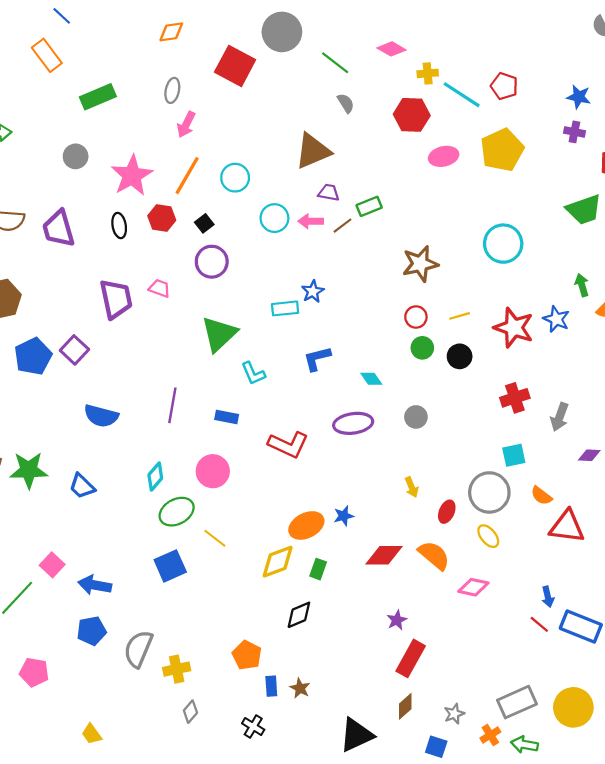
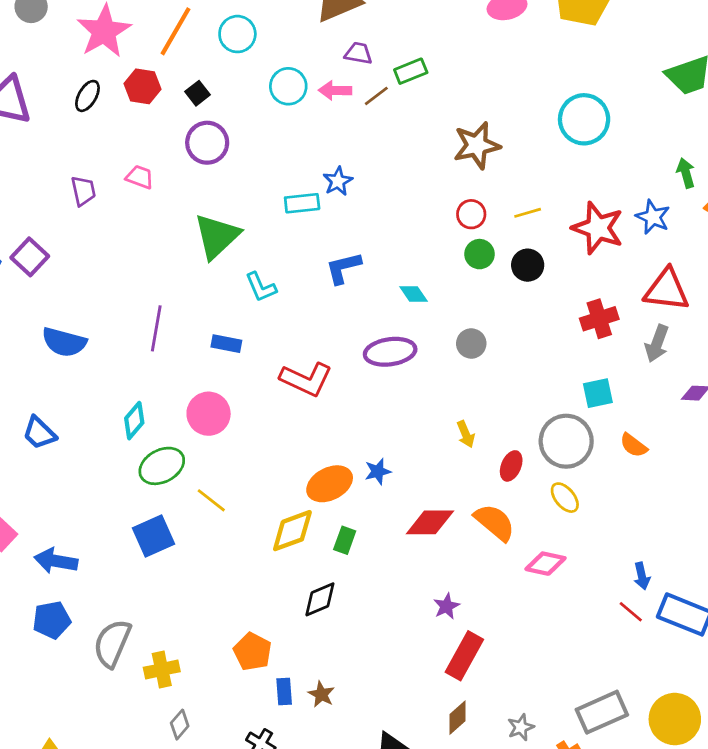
black ellipse: (119, 226) -> (87, 96), turned 40
purple trapezoid: (116, 299) -> (83, 191), size x0.6
red triangle: (567, 527) -> (667, 290), moved

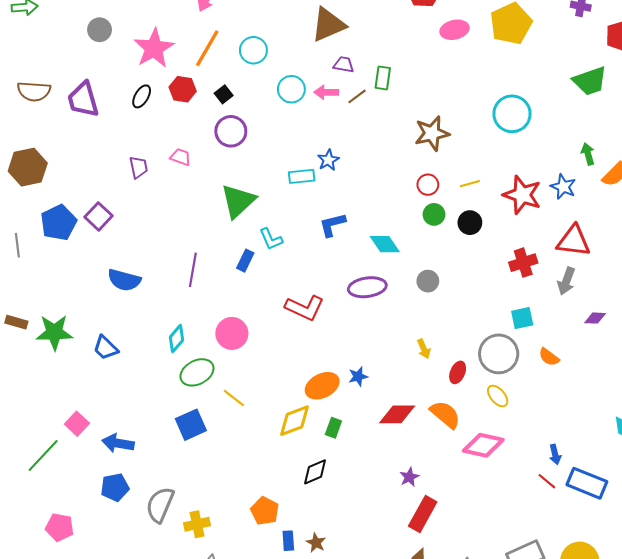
green rectangle: (411, 71) -> (383, 78), turned -60
cyan diamond: (413, 294) -> (385, 244), size x1.4
blue rectangle: (226, 344) -> (245, 261), moved, turned -75
pink diamond: (546, 564) -> (483, 445), size x1.4

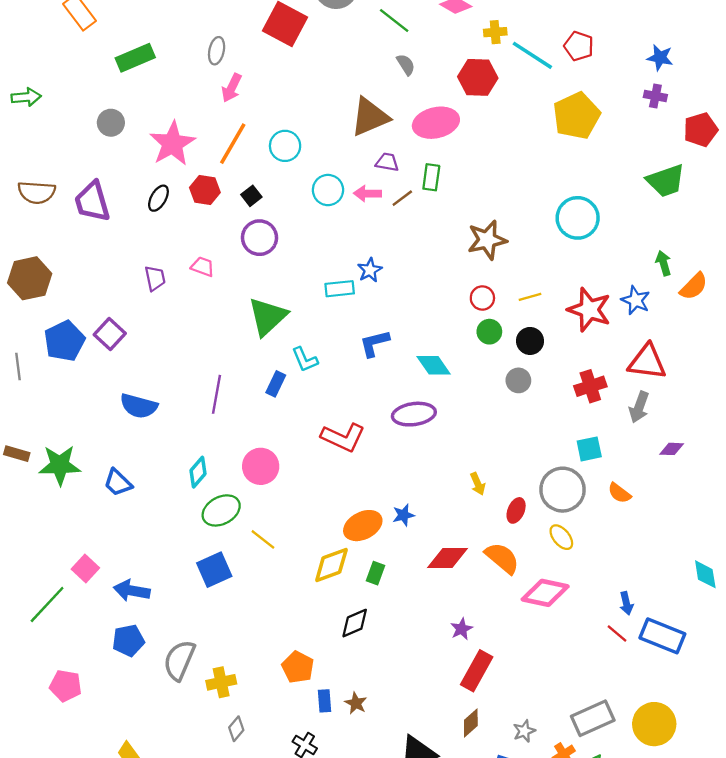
pink ellipse: (455, 30) -> (436, 123), moved, size x1.4
gray circle: (428, 281) -> (518, 380), moved

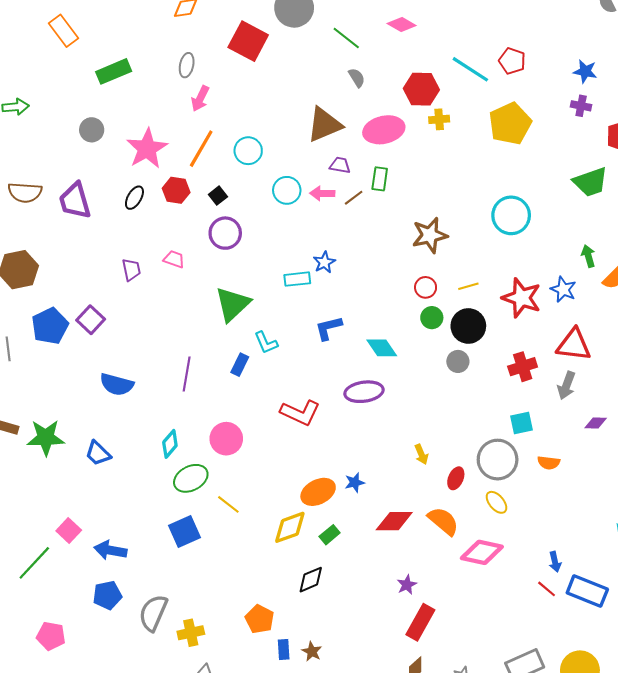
yellow cross: (495, 32) -> (439, 119), moved
black circle: (530, 341) -> (468, 326), size x1.4
orange semicircle: (619, 493) -> (549, 463), turned -30
green rectangle: (376, 573) -> (330, 535), turned 30

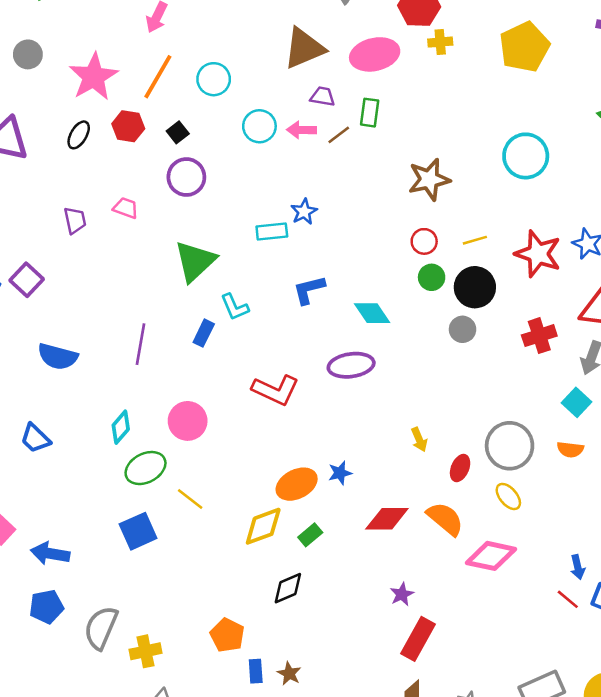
cyan square: (522, 423) -> (576, 402), moved, turned -35

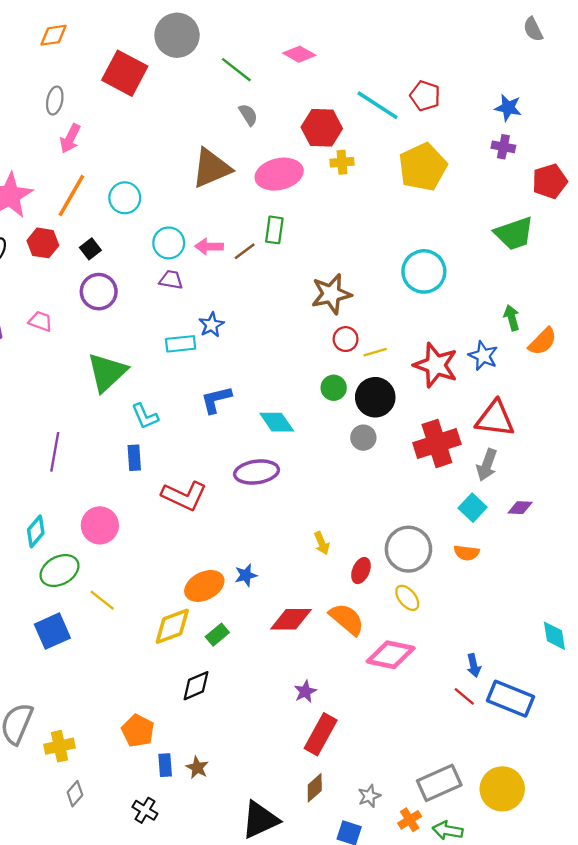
purple trapezoid: (323, 97) -> (171, 280), moved
red circle: (424, 241) -> (346, 339), moved
blue rectangle: (204, 333) -> (134, 458), moved, turned -30
red cross: (539, 336) -> (437, 444), size x1.4

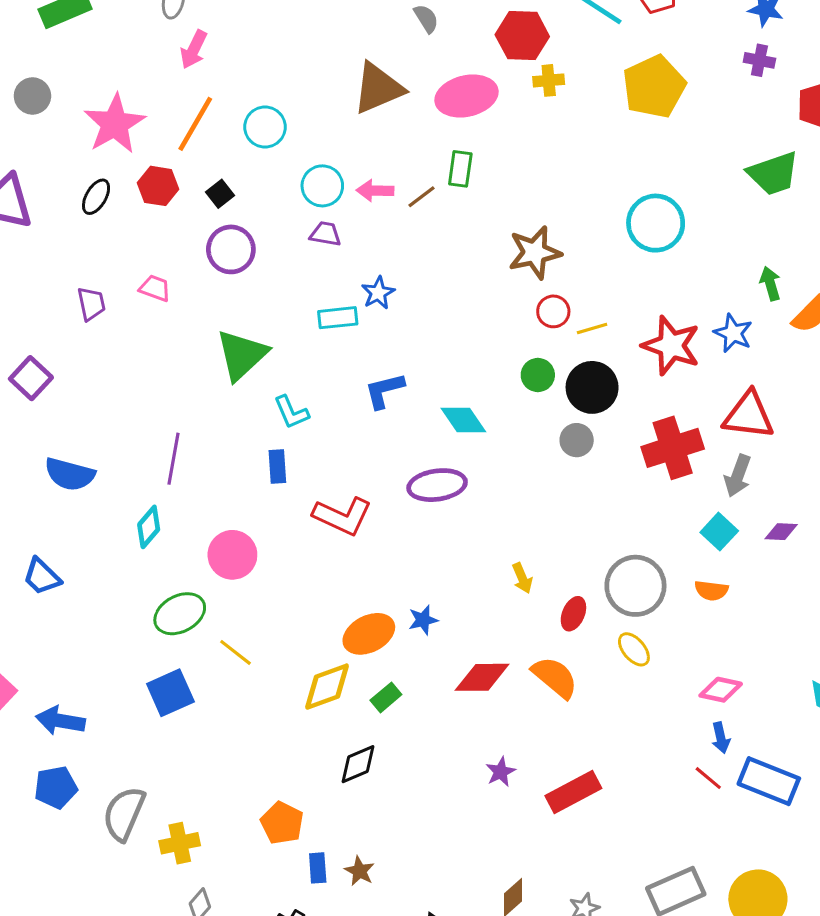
cyan diamond: (36, 531) -> (149, 527), moved
pink diamond: (391, 655) -> (721, 690), moved, size x0.7
red rectangle: (321, 734) -> (573, 792), moved, turned 33

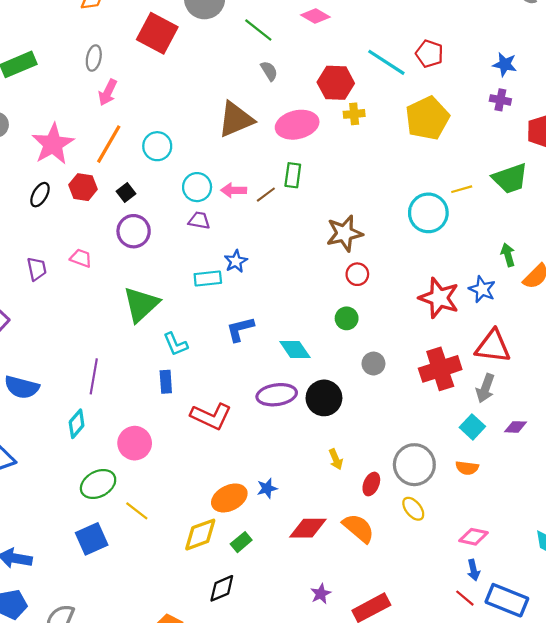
yellow line: (592, 329) -> (462, 189), moved
black circle: (592, 387) -> (324, 398), moved

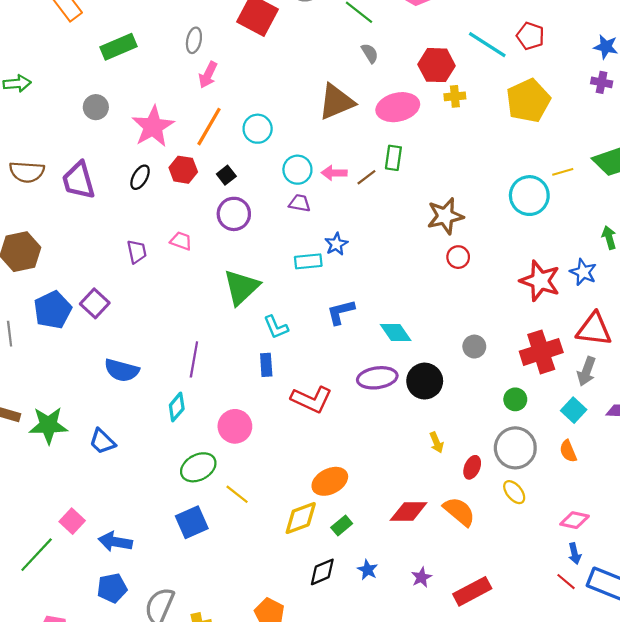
green circle: (347, 318) -> (515, 399), moved
orange semicircle: (467, 468) -> (568, 451), turned 60
blue star: (267, 488) -> (368, 570), moved, turned -30

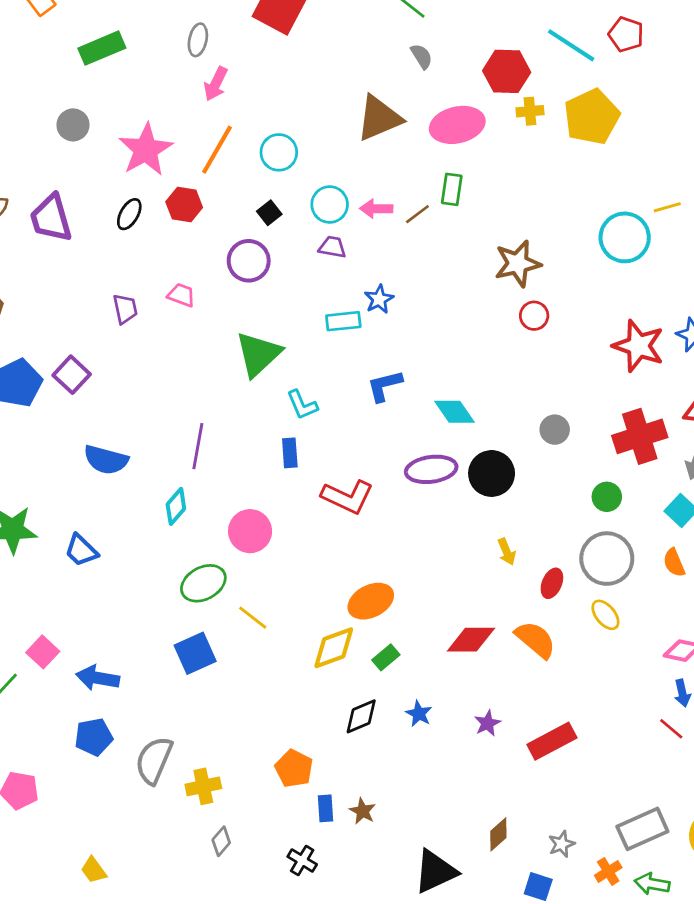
yellow pentagon: (528, 101) -> (592, 117), moved
black square: (226, 175) -> (269, 213), moved

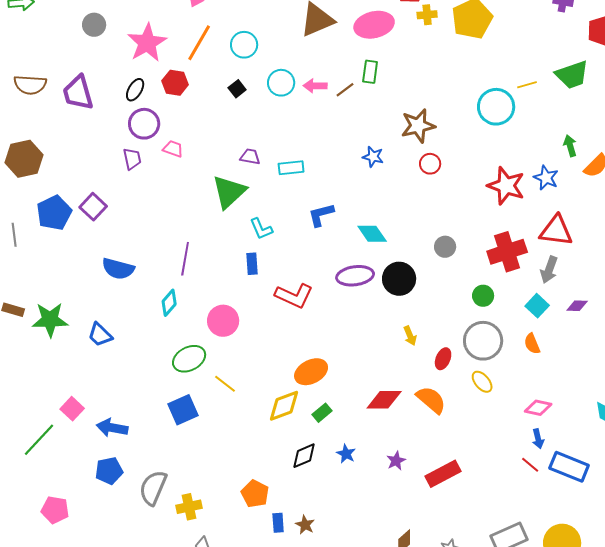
purple trapezoid: (332, 247) -> (250, 157), moved
purple circle: (249, 261) -> (144, 124), moved
blue star: (379, 299) -> (373, 157), moved, turned -30

